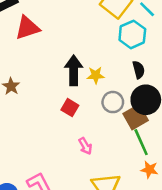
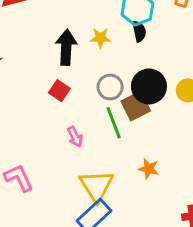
black semicircle: (139, 70) -> (139, 31), moved
yellow star: (96, 75) -> (100, 38), moved
green line: (141, 142) -> (114, 123), moved

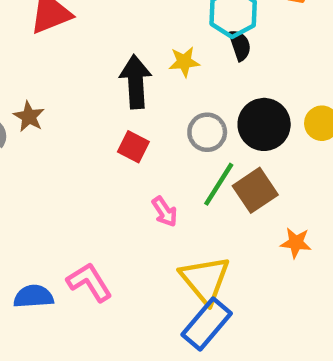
brown square: (136, 106) -> (255, 190), moved
green line: (114, 123) -> (219, 184), turned 60
orange star: (149, 169) -> (296, 243), moved

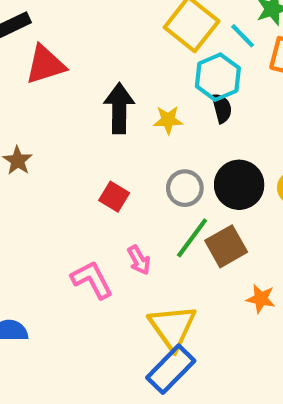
black arrow: (136, 82) -> (119, 108), moved
pink L-shape: (89, 282) -> (92, 280), moved

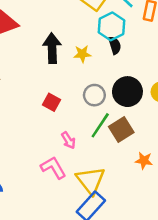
pink L-shape: (92, 280) -> (53, 168), moved

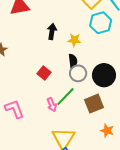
black semicircle: (115, 45) -> (73, 61), moved
black arrow: (52, 48) -> (52, 31), size x0.7
green line: (100, 125) -> (65, 97), moved
pink L-shape: (53, 168) -> (14, 109), moved

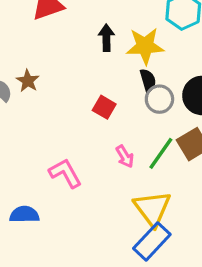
yellow star: (74, 40) -> (145, 46), size x1.6
green line: (65, 97) -> (161, 153), moved

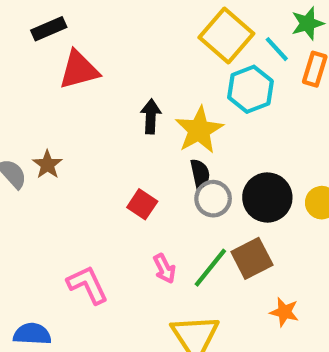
yellow star: (145, 46) -> (199, 130), turned -30

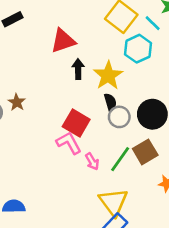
red triangle: (79, 70) -> (63, 41), moved
red square: (142, 204) -> (76, 123), size x1.5
pink L-shape: (88, 285) -> (69, 143), moved

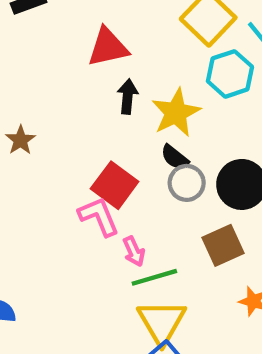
black semicircle: (110, 102) -> (175, 157), turned 138
green line: (120, 159) -> (154, 277), moved, turned 32

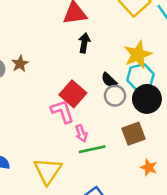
cyan hexagon: (230, 74) -> (140, 77), moved
yellow star: (176, 113) -> (138, 54), moved
yellow triangle: (162, 322) -> (48, 171), moved

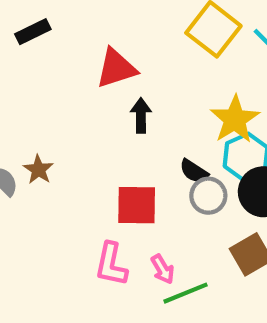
red square: (73, 94) -> (137, 205), turned -30
pink L-shape: (62, 111) -> (111, 264), moved, turned -140

